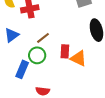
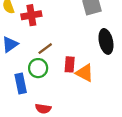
blue rectangle: (22, 69) -> (21, 84), turned -36

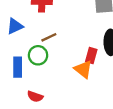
red rectangle: (70, 64) -> (91, 56), moved

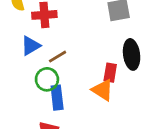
blue triangle: (15, 26) -> (31, 46), moved
blue rectangle: (18, 67) -> (57, 98), moved

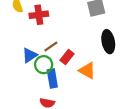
blue triangle: (31, 46) -> (30, 55), moved
red rectangle: (110, 73) -> (67, 57), moved, turned 32

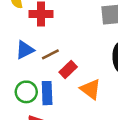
blue triangle: (30, 55) -> (25, 50), moved
green circle: (44, 65) -> (26, 92), moved

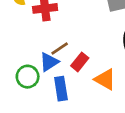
blue triangle: (25, 50) -> (49, 62), moved
green circle: (26, 92) -> (28, 77), moved

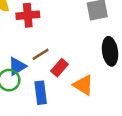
blue triangle: (49, 62) -> (17, 66), moved

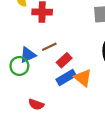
blue rectangle: (41, 93) -> (66, 77), moved, turned 60

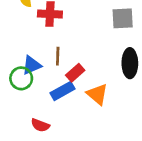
brown line: (49, 47) -> (58, 56), turned -64
blue rectangle: (66, 77) -> (63, 91), moved

